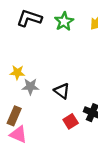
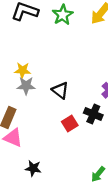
yellow star: (17, 72) -> (22, 70), moved

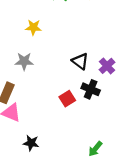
yellow star: (22, 70) -> (33, 27), moved
black triangle: (60, 90) -> (80, 61), moved

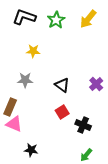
black triangle: (80, 61) -> (62, 85), moved
black cross: (91, 89) -> (83, 125), moved

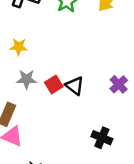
yellow star: (33, 51) -> (19, 47), moved
red square: (62, 112) -> (54, 84), moved

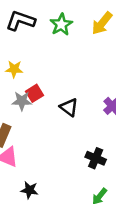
red square: (54, 84) -> (35, 93), moved

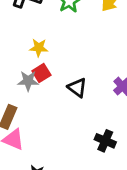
yellow star: (14, 69) -> (39, 48), moved

